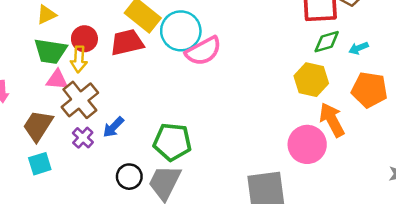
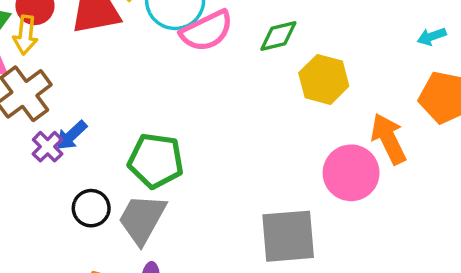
green diamond: (327, 42) -> (278, 36), moved
yellow hexagon: (311, 80) -> (324, 79), moved
purple cross: (83, 138) -> (48, 147), moved

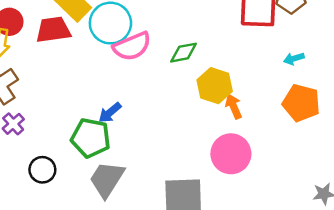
blue arrow: (71, 135) -> (110, 113), moved
orange arrow: (389, 139) -> (234, 106), moved, size x0.7
gray trapezoid: (142, 219) -> (107, 179), moved

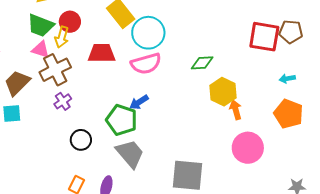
red trapezoid: (53, 30) -> (102, 53), moved
pink semicircle: (132, 46) -> (146, 64), moved
pink circle: (231, 154) -> (248, 148), moved
gray trapezoid: (107, 179) -> (130, 154), turned 100

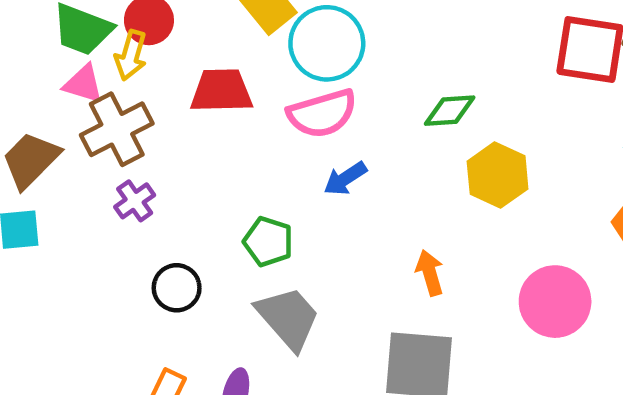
blue arrow: (139, 102) -> (345, 179), moved
orange arrow: (236, 110) -> (430, 273), moved
green pentagon: (122, 120) -> (268, 242), size x0.7

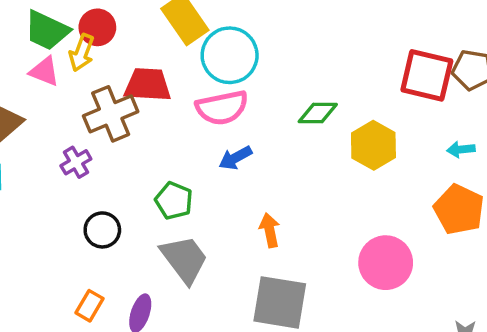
brown cross: (117, 129) -> (111, 114), moved
yellow hexagon: (498, 175) -> (373, 145), moved
orange arrow: (430, 273) -> (270, 230), moved

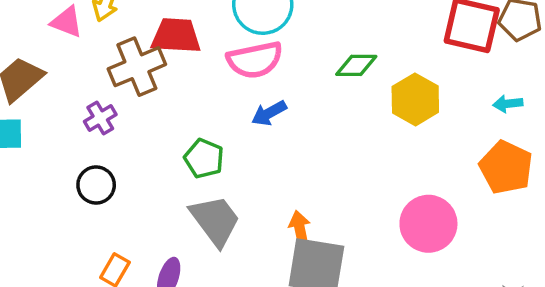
black circle: (102, 230) -> (96, 185), moved
orange arrow: (270, 230) -> (300, 229), moved

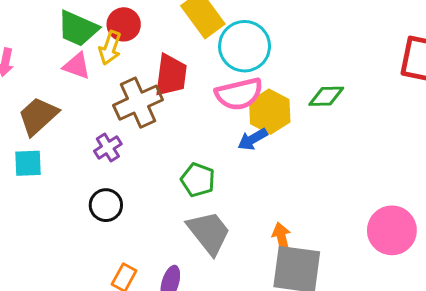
red trapezoid: (176, 36) -> (171, 75), turned 96
yellow hexagon: (415, 99) -> (270, 112), moved

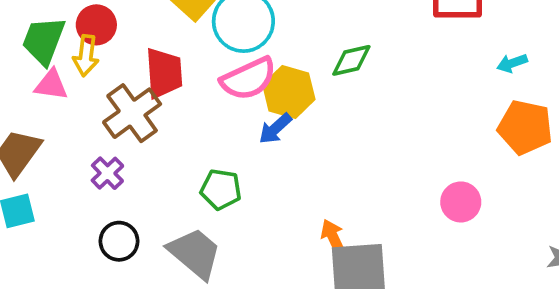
green trapezoid: (78, 28) -> (44, 41), turned 99
pink circle: (392, 230) -> (461, 202), size x0.7
gray trapezoid: (209, 233) -> (195, 253), moved

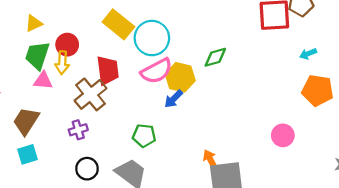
purple cross: (107, 173) -> (78, 130), turned 30

